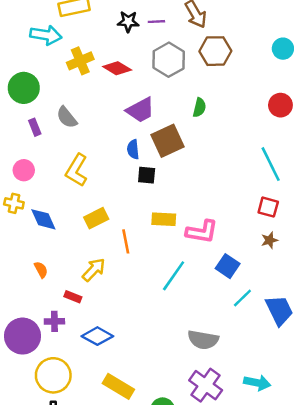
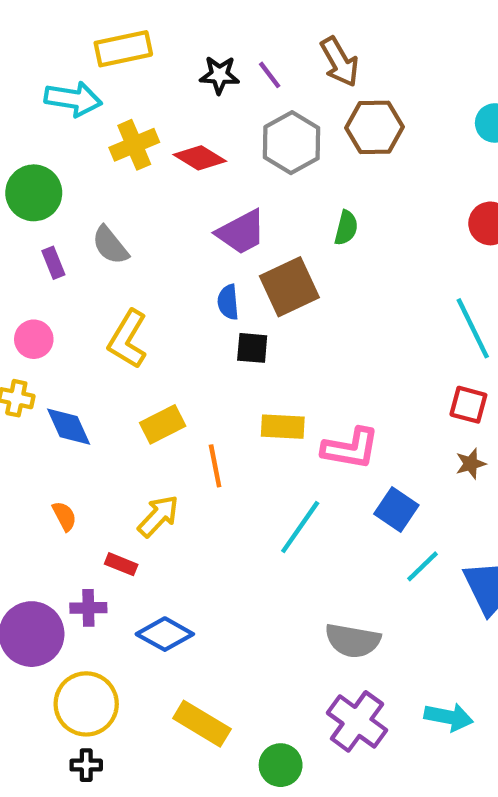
purple line: (156, 22) -> (270, 75), turned 56

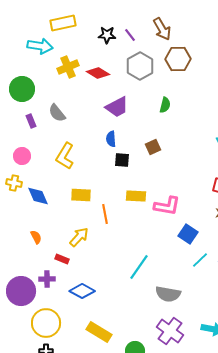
brown square: (289, 287) -> (153, 147), moved, size x0.6
yellow rectangle: (163, 424) -> (81, 195), turned 30
cyan line: (300, 527) -> (139, 267), moved

